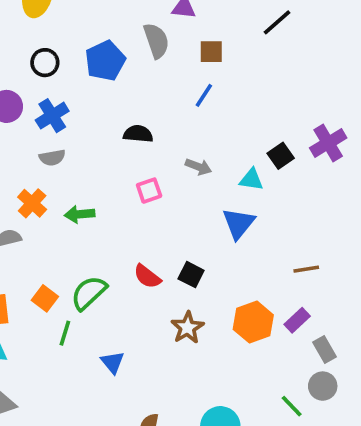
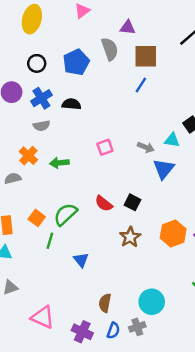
brown square: (211, 52) -> (146, 56), size x1.5
black semicircle: (138, 134) -> (71, 104), moved
gray arrow: (198, 167) -> (146, 147), moved

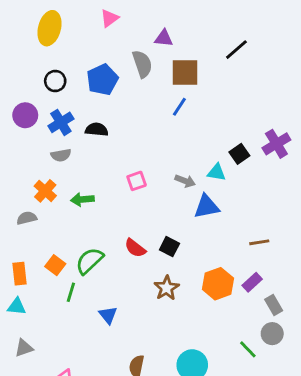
blue triangle: (164, 169) -> (207, 207), turned 40

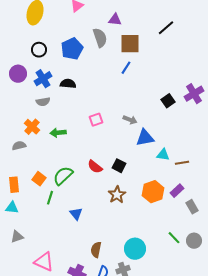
cyan triangle: (216, 172) -> (163, 155), moved
gray circle: (272, 334) -> (194, 241), moved

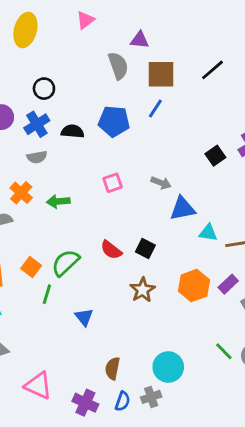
black line: (166, 28) -> (212, 70), moved
blue pentagon: (72, 49) -> (114, 121), moved, turned 30
black circle: (39, 50) -> (44, 89), moved

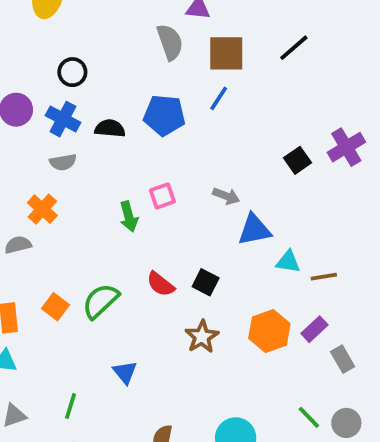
blue cross: (37, 124) -> (63, 119), turned -30
green arrow: (58, 201) -> (129, 217), moved, turned -100
green line: (47, 294) -> (70, 406), moved

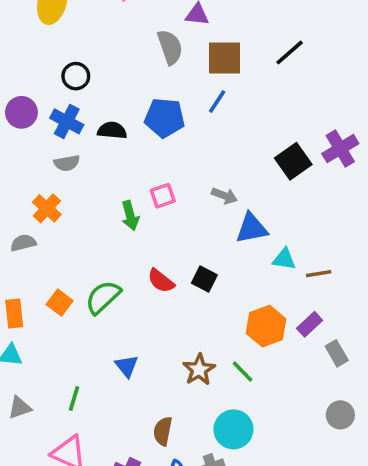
black square: (298, 160) -> (293, 161), size x1.4
brown star: (202, 337) -> (199, 370), moved
green line: (309, 417) -> (242, 371), moved

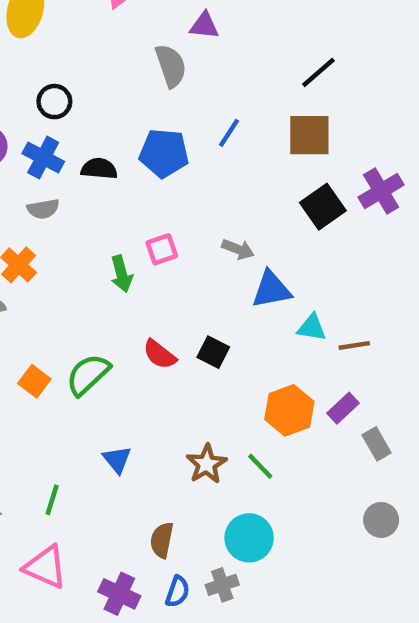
brown square: (224, 58) -> (309, 135), moved

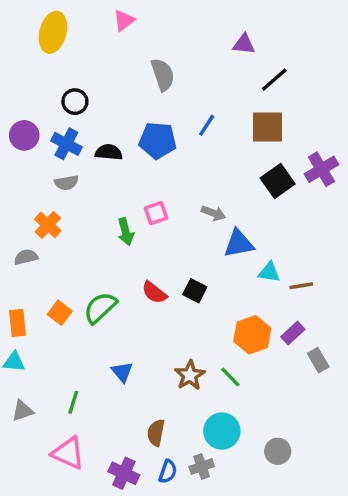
purple triangle: (204, 25) -> (244, 44), moved
gray circle: (381, 520) -> (278, 451), moved

